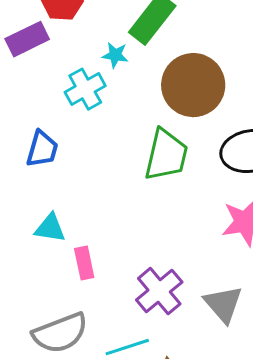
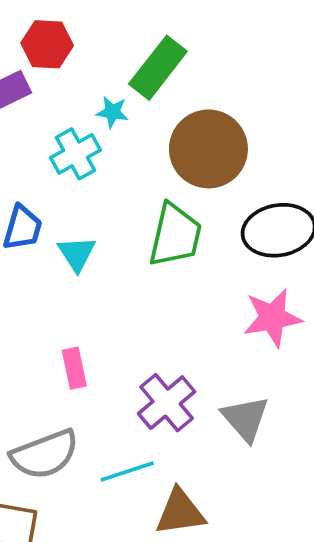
cyan triangle: (50, 228) -> (77, 254), moved, turned 48

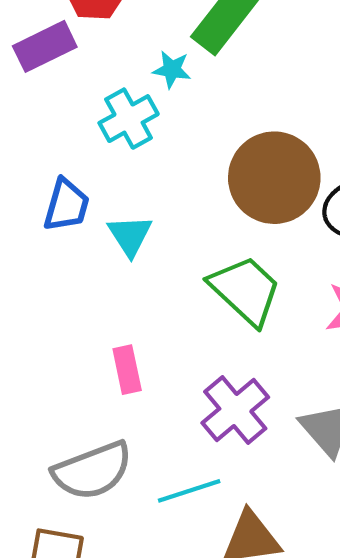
brown circle: (208, 149) -> (274, 178), moved
green trapezoid: (175, 235) -> (245, 290), moved, turned -60

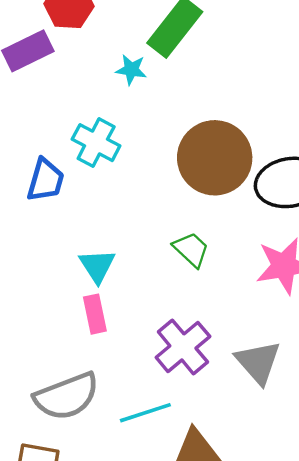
cyan cross: (129, 119) -> (96, 143), moved, turned -33
cyan triangle: (130, 235) -> (97, 266), moved
green trapezoid: (245, 290) -> (191, 249), size x0.6

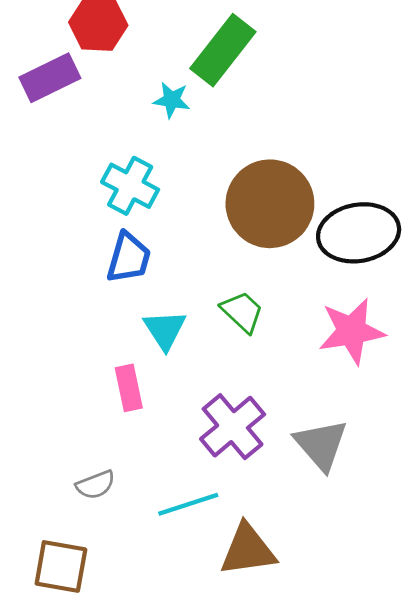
blue trapezoid: (45, 180) -> (129, 258), moved
cyan triangle: (97, 266) -> (165, 330), moved
gray semicircle: (67, 396) -> (96, 485), size x0.5

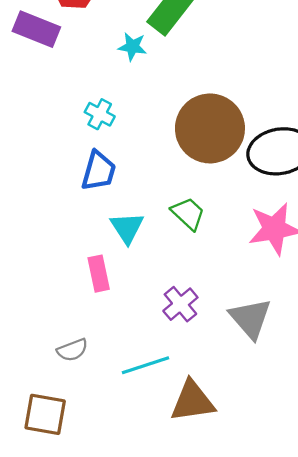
purple rectangle: (50, 78) -> (36, 29), turned 48
cyan cross: (130, 186) -> (100, 114), size x0.7
purple cross: (233, 427) -> (180, 304), size x0.7

